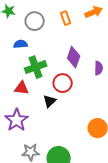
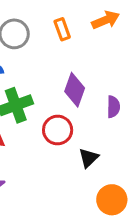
black triangle: (50, 101) -> (89, 158), moved

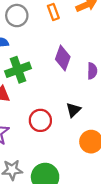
red circle: (58, 130) -> (40, 120), moved

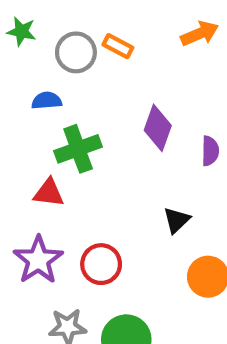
orange rectangle: (53, 12) -> (118, 46), moved, turned -42
red circle: (40, 120) -> (101, 264), moved

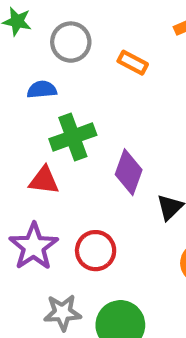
orange rectangle: (118, 46) -> (133, 63), moved
purple diamond: (158, 128) -> (129, 172), moved

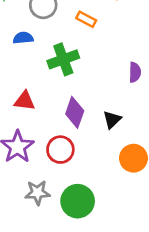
green cross: (73, 137) -> (63, 59), moved
purple diamond: (129, 172) -> (75, 112), moved

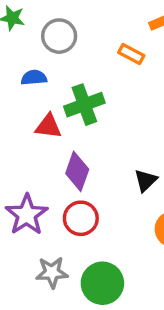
orange rectangle: (86, 19) -> (131, 54), moved
red triangle: (25, 101) -> (48, 126), moved
purple diamond: (75, 112) -> (77, 171), moved

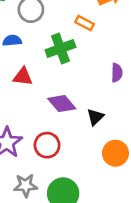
green cross: (84, 105) -> (60, 49), moved
purple diamond: (77, 171) -> (62, 104), moved, turned -60

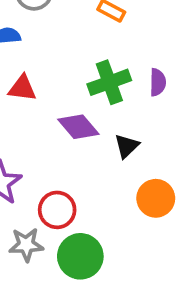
green cross: (60, 49) -> (109, 82), moved
red circle: (47, 145) -> (57, 210), moved

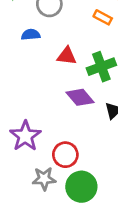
red triangle: (22, 88) -> (67, 56), moved

